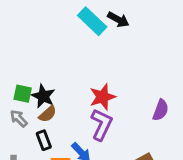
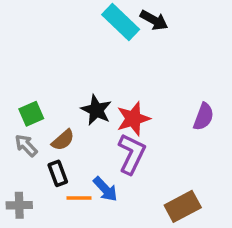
green square: (23, 94) -> (31, 114), turned -36
black star: (43, 96) -> (96, 110), moved
purple semicircle: (161, 110) -> (204, 117), moved

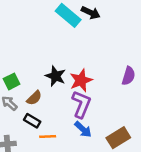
black rectangle: (58, 173) -> (32, 121), turned -35
blue arrow: (105, 189) -> (83, 129), moved

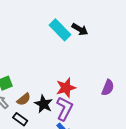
black star: (55, 76) -> (44, 104), moved

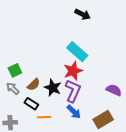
cyan rectangle: (60, 30) -> (77, 52), moved
purple semicircle: (108, 88) -> (114, 90), moved, turned -84

